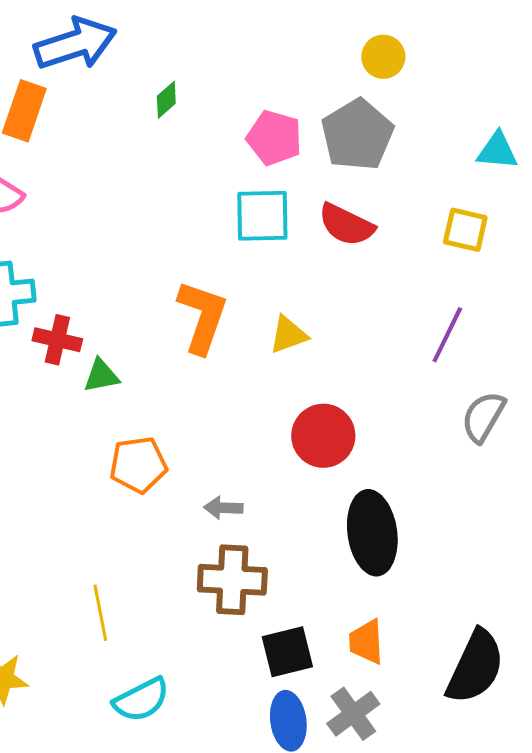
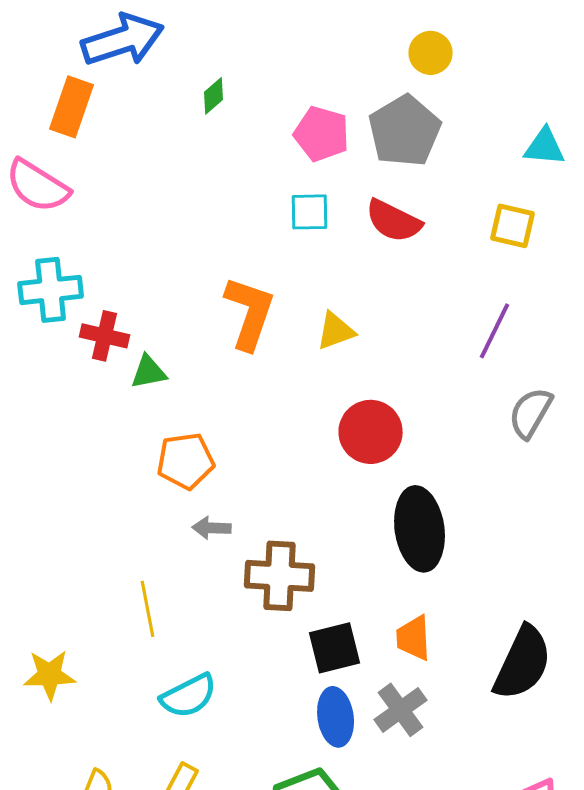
cyan square: (262, 216) -> (310, 212), size x0.7
gray arrow: (223, 508) -> (212, 528), moved

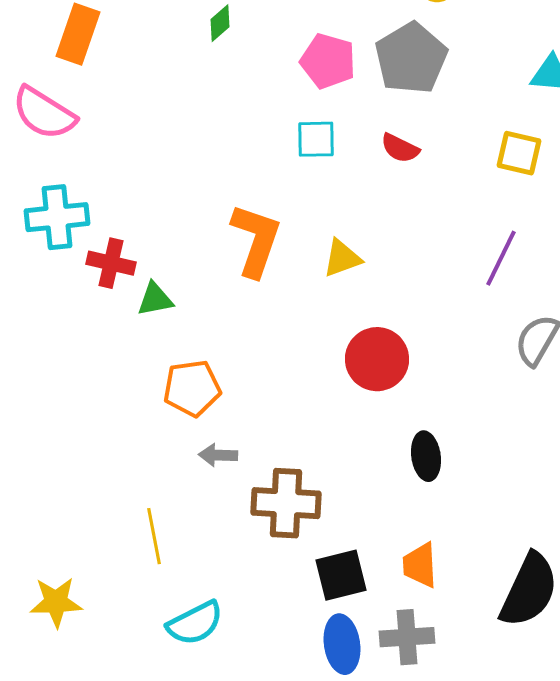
red semicircle: (394, 221) -> (400, 148), size x0.7
black ellipse: (420, 529) -> (426, 456), size x0.6
gray cross: (401, 710) -> (407, 637), turned 32

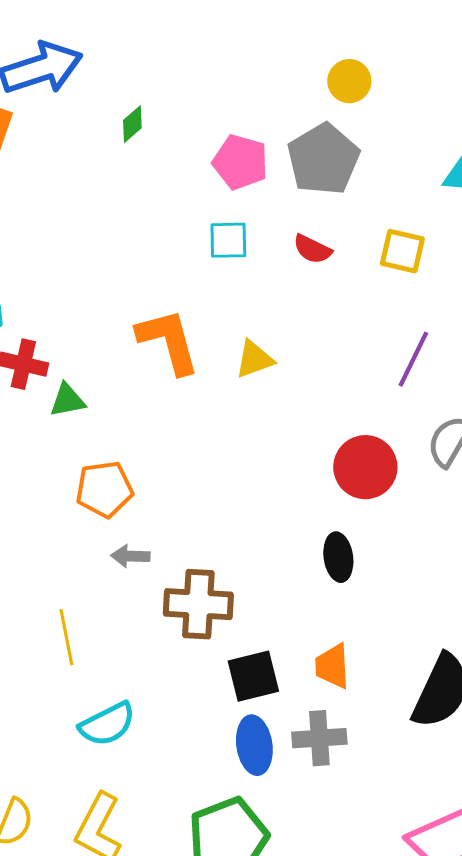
yellow square: (519, 153) -> (402, 251), moved
orange L-shape: (256, 240) -> (168, 341), turned -34
red circle: (377, 359) -> (365, 467), moved

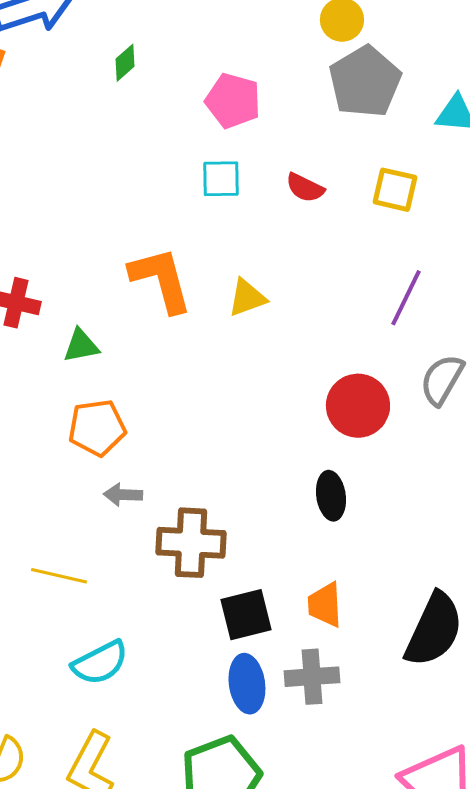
gray pentagon: (323, 159) -> (365, 82), moved
green triangle: (67, 400) -> (81, 346), moved
yellow line: (66, 637) -> (59, 576), turned -66

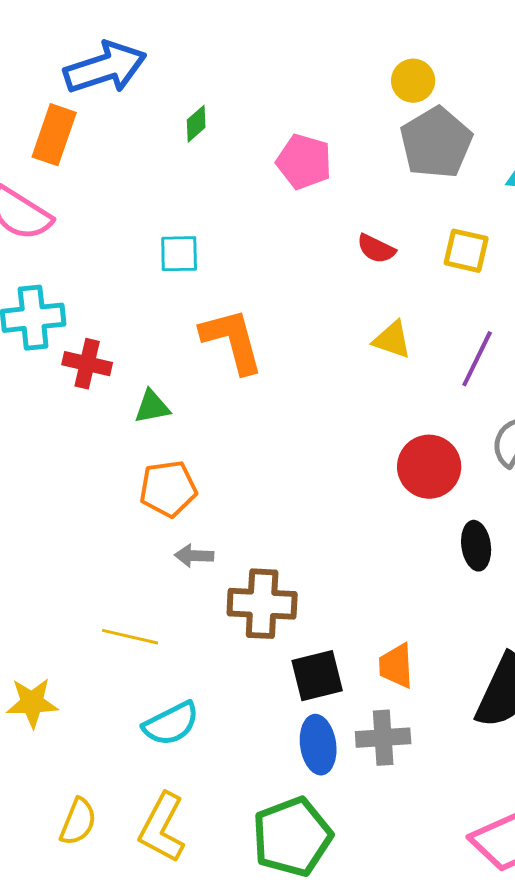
cyan square: (221, 179) -> (179, 254), moved
yellow triangle: (247, 298) -> (392, 340), moved, turned 39
black ellipse: (331, 496) -> (476, 546), moved

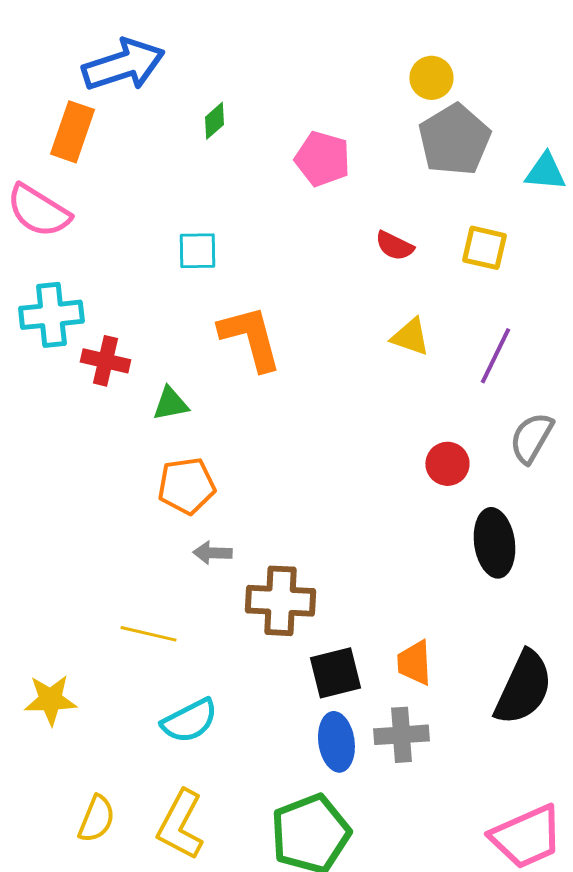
red circle: (429, 467) -> (447, 464), size x0.7
black ellipse: (476, 546) -> (494, 543), size x1.4

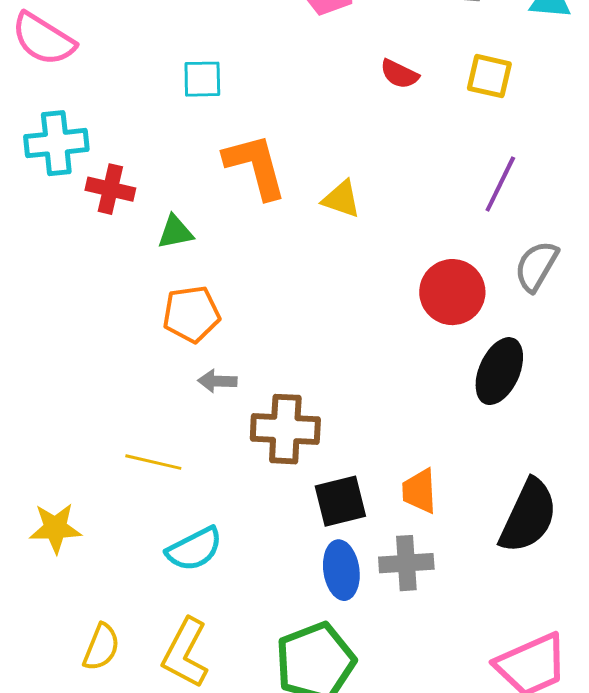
yellow triangle: (410, 337) -> (341, 199), moved
red circle: (447, 464) -> (452, 292), size x1.5
black ellipse: (494, 543) -> (499, 371), turned 32

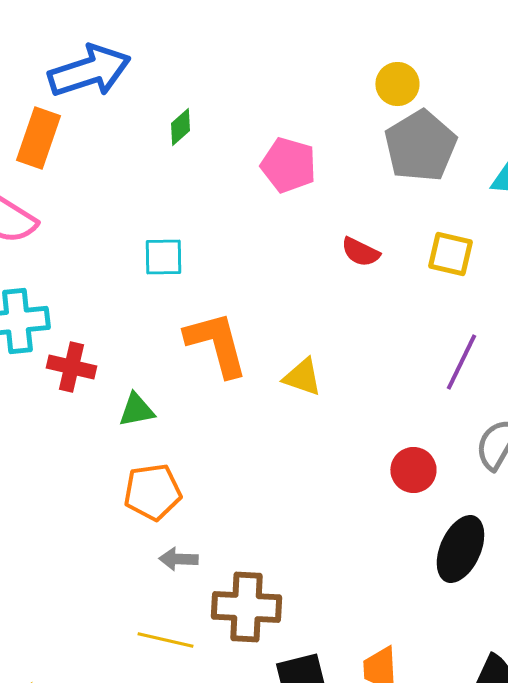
red circle: (452, 292) -> (413, 470), size x0.7
yellow line: (153, 462) -> (165, 640), moved

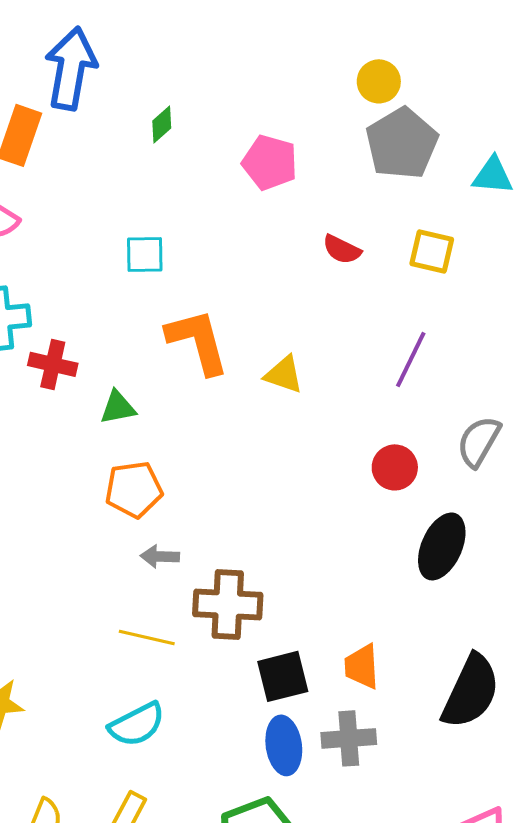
blue arrow: (89, 71) -> (71, 68), turned -62
purple line: (461, 362) -> (411, 359), moved

